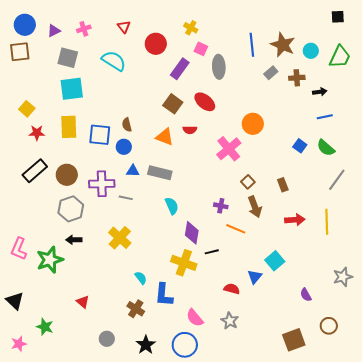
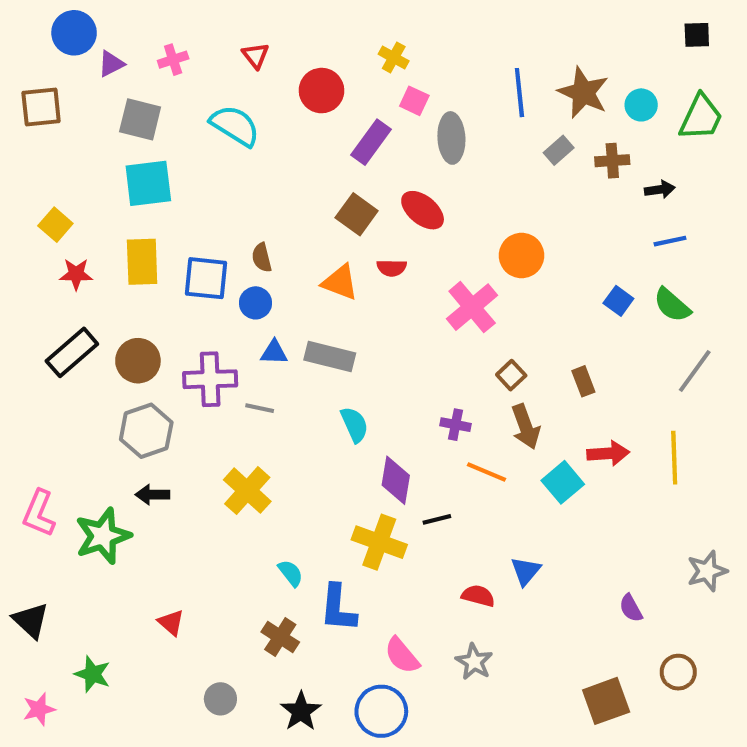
blue circle: (25, 25) -> (74, 33), moved
cyan square: (275, 261) -> (563, 482), moved

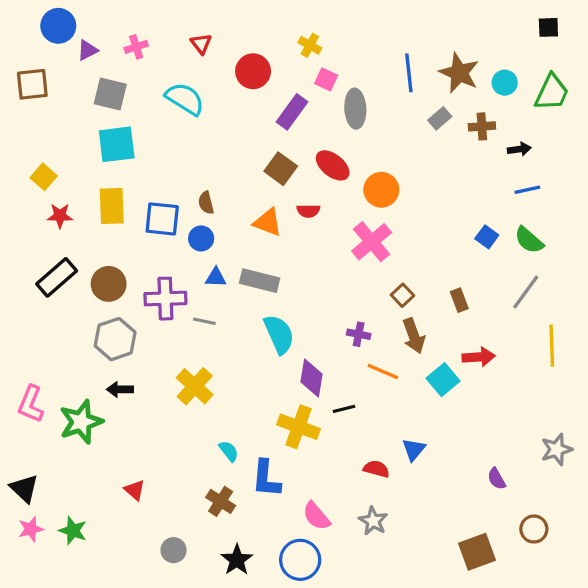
orange circle: (522, 256) -> (381, 190), moved
gray line: (695, 371) -> (526, 292), moved
cyan semicircle: (354, 425) -> (279, 334), size x1.4
yellow line: (674, 458) -> (552, 346), moved
pink star: (39, 709) -> (31, 529), moved

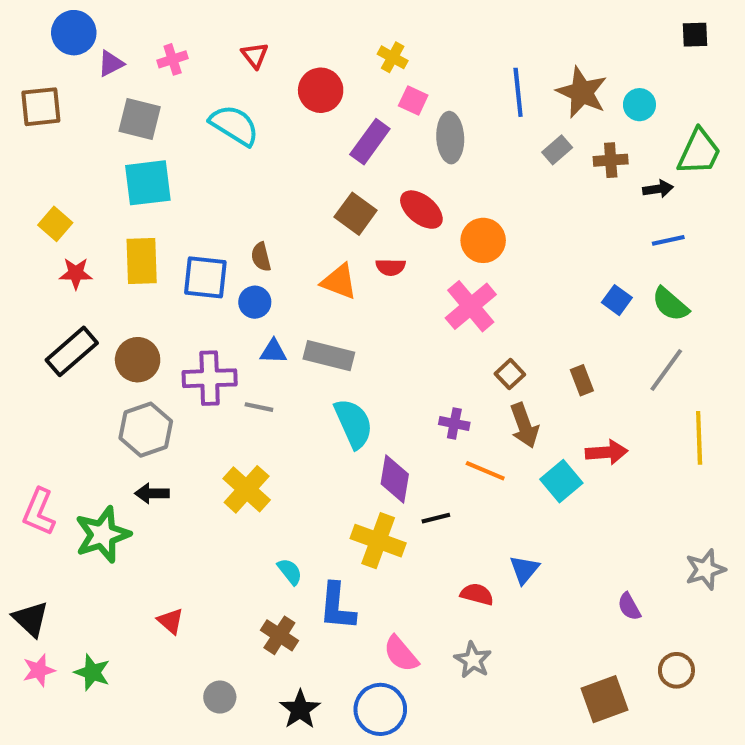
green trapezoid: (552, 92) -> (699, 152), moved

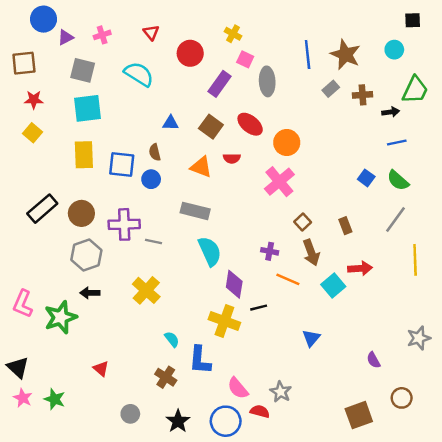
cyan circle: (639, 105) -> (394, 50), moved
red star: (76, 273) -> (34, 100), moved
blue triangle: (273, 351) -> (171, 123), moved
red semicircle: (477, 594) -> (260, 411), moved
pink star: (39, 670) -> (23, 398), turned -30

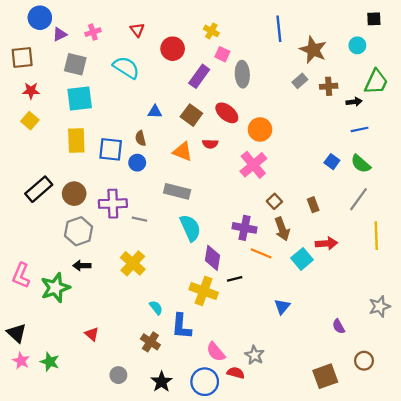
blue line: (308, 55) -> (279, 29), moved
purple cross: (270, 251) -> (245, 228), size x1.5

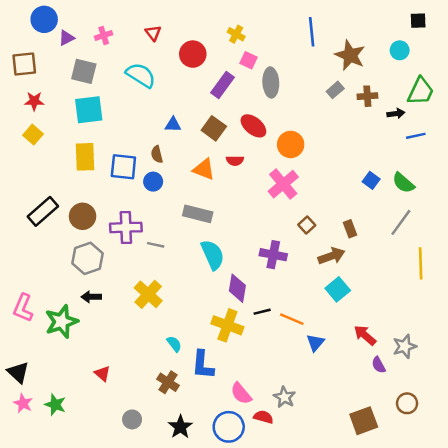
blue line: (360, 129) -> (416, 136), moved
brown arrow: (282, 229) -> (331, 256), moved, turned -90
red arrow: (326, 243) -> (365, 335), moved, turned -135
orange line: (261, 253) -> (292, 319), moved
gray star: (379, 306) -> (405, 346), moved

